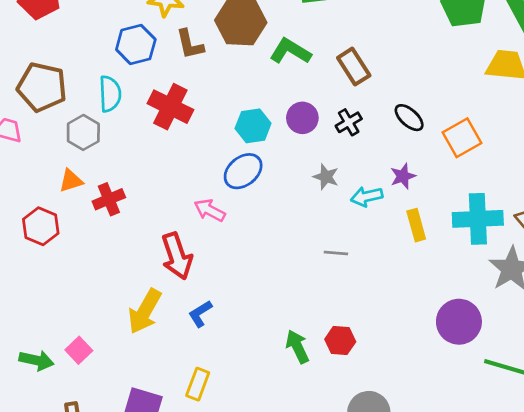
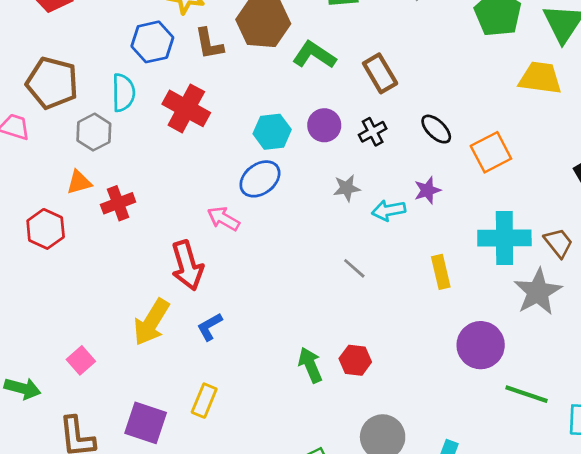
gray star: (326, 177) -> (347, 188), turned -30
yellow rectangle: (416, 225) -> (441, 272), moved
gray line: (336, 253) -> (354, 268), turned 35
green arrow: (36, 360) -> (23, 388), moved

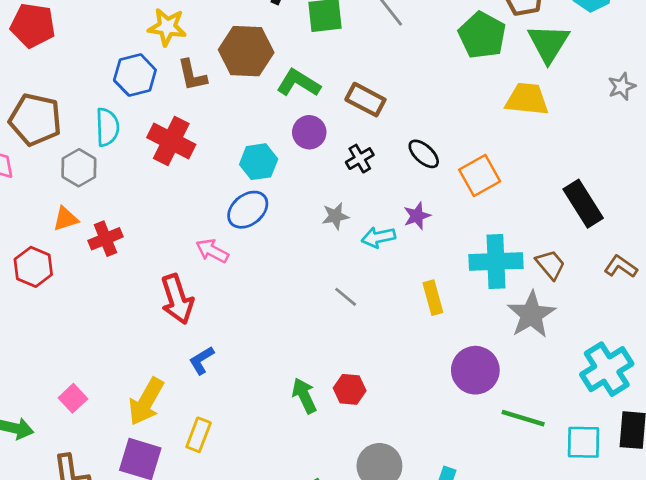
brown rectangle: (380, 73) -> (365, 100), turned -30
purple circle: (324, 125) -> (309, 132), moved
yellow arrow: (151, 322) -> (146, 402), moved

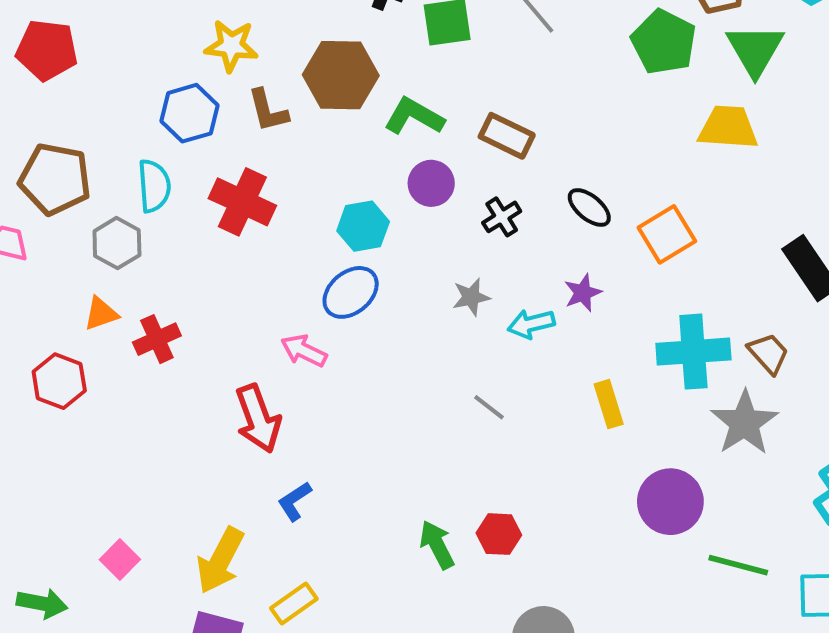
yellow rectangle: (199, 435) -> (294, 604), turned 36

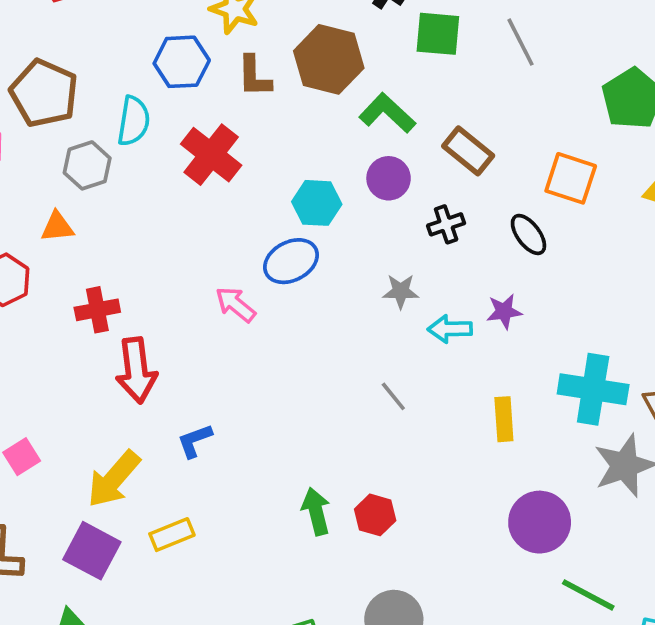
orange square: (667, 234) -> (571, 178), moved, turned 36
red cross: (157, 339) -> (97, 310), moved
red arrow: (258, 419) -> (136, 370), moved

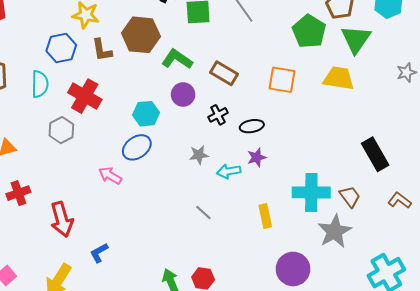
gray hexagon: (87, 165) -> (61, 130), moved
black ellipse: (528, 234) -> (252, 126), moved, turned -55
red cross: (97, 310) -> (18, 193), moved

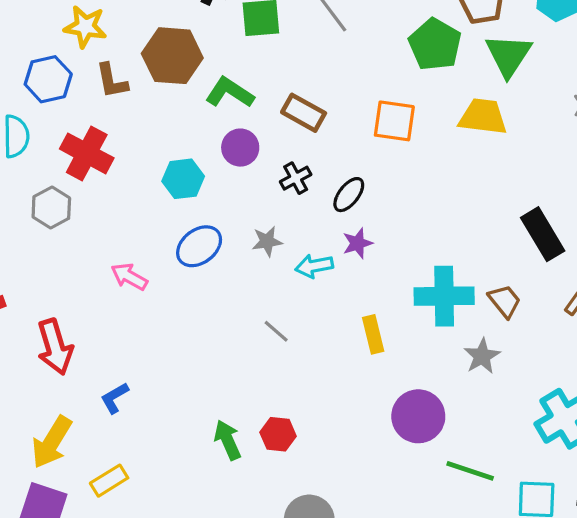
black ellipse: (252, 126) -> (349, 195), turned -40
blue ellipse: (137, 147) -> (199, 246), moved
gray star: (335, 231) -> (482, 356), size x0.7

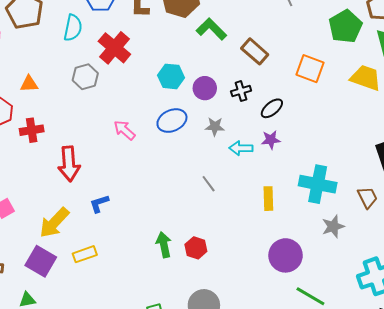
purple circle: (240, 148) -> (205, 88), moved
brown trapezoid: (505, 301) -> (367, 197), moved

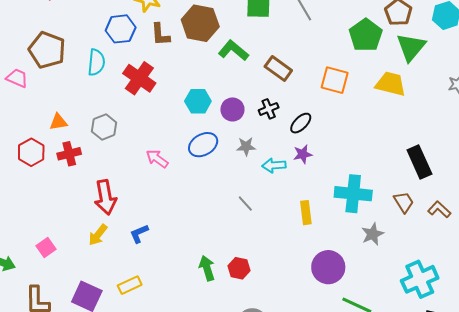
gray hexagon: (85, 77) -> (104, 127), moved
red cross: (32, 130) -> (69, 154), moved
yellow arrow: (54, 223) -> (98, 235), moved, size x0.7

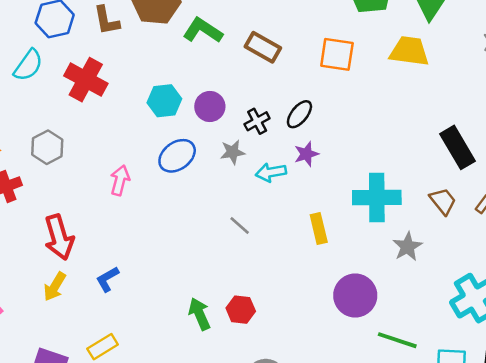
cyan semicircle: (96, 62) -> (28, 65), turned 36
black cross: (269, 109) -> (257, 121), moved
pink arrow: (157, 159) -> (120, 180), turned 75

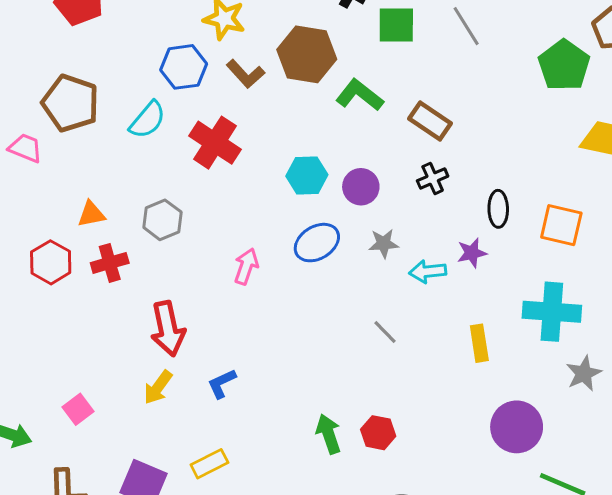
brown L-shape: (106, 20) -> (245, 74), turned -36
orange square: (337, 54) -> (561, 225), moved
black ellipse: (299, 114) -> (498, 209), moved, turned -44
black cross: (257, 121) -> (433, 179), moved

